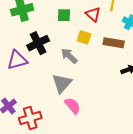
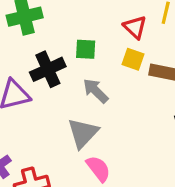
green square: (64, 15) -> (86, 49), moved
yellow square: (84, 37) -> (133, 59), moved

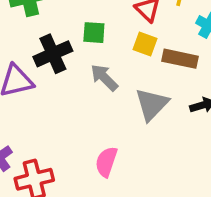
gray triangle: (83, 133) -> (152, 104), moved
pink semicircle: (98, 169) -> (106, 162), turned -124

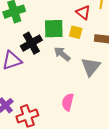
green square: (94, 33) -> (54, 29), size x1.5
yellow square: (145, 44) -> (76, 32), moved

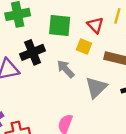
green square: (54, 29) -> (60, 25), moved

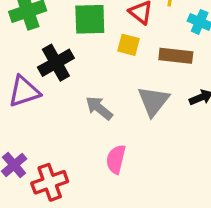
gray arrow: (66, 69) -> (99, 108), moved

